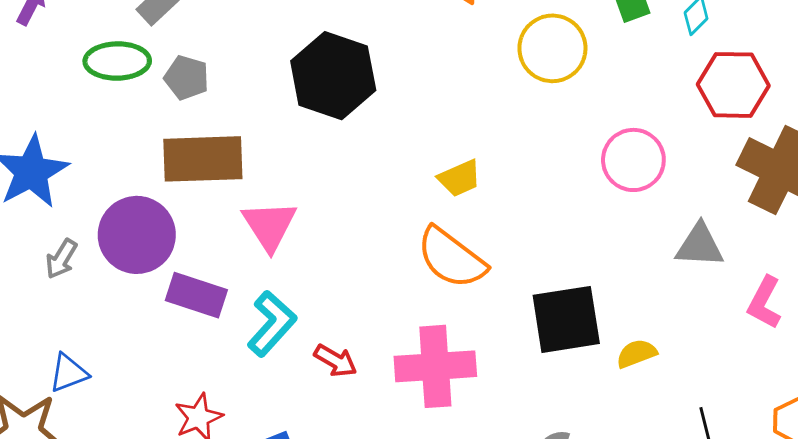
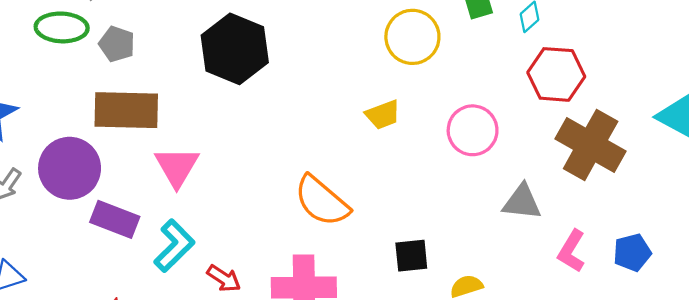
yellow trapezoid: (459, 178) -> (383, 115), moved
black square: (566, 319) -> (411, 256), size x0.6

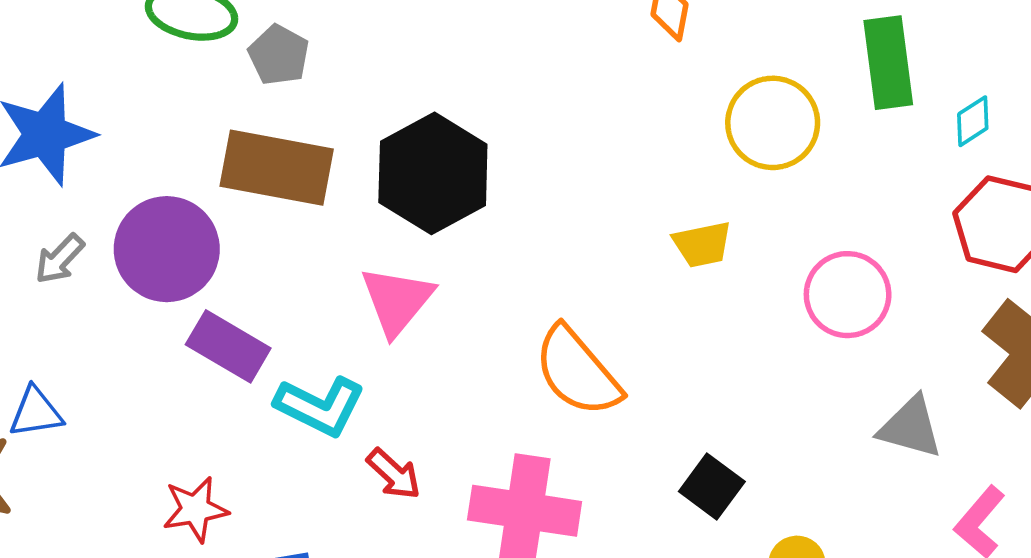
black hexagon: (235, 49) -> (433, 173), moved
pink triangle: (177, 167) -> (397, 301), moved
cyan L-shape: (174, 246) -> (320, 406), turned 62
black square: (411, 256) -> (712, 487), turned 33

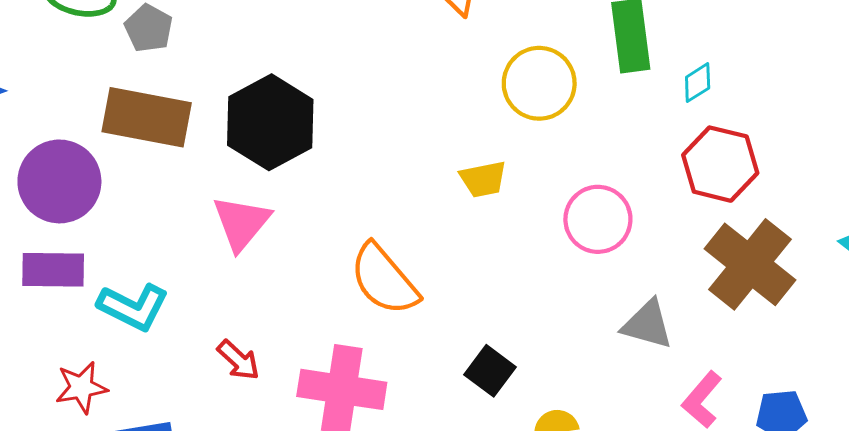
purple rectangle: (228, 346) -> (53, 270), moved, turned -30
cyan L-shape: (320, 406) -> (133, 307), moved

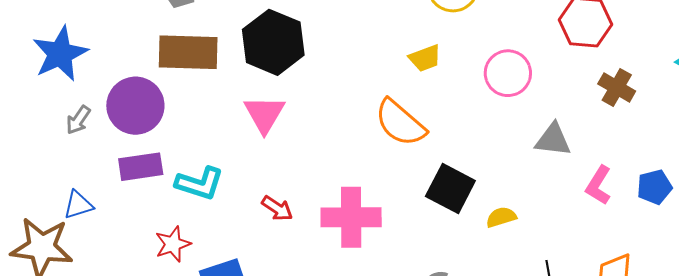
brown cross: (750, 264) -> (617, 88), size x0.6
orange semicircle: (384, 279) -> (400, 123), moved
black square: (490, 371) -> (450, 188), size x1.4

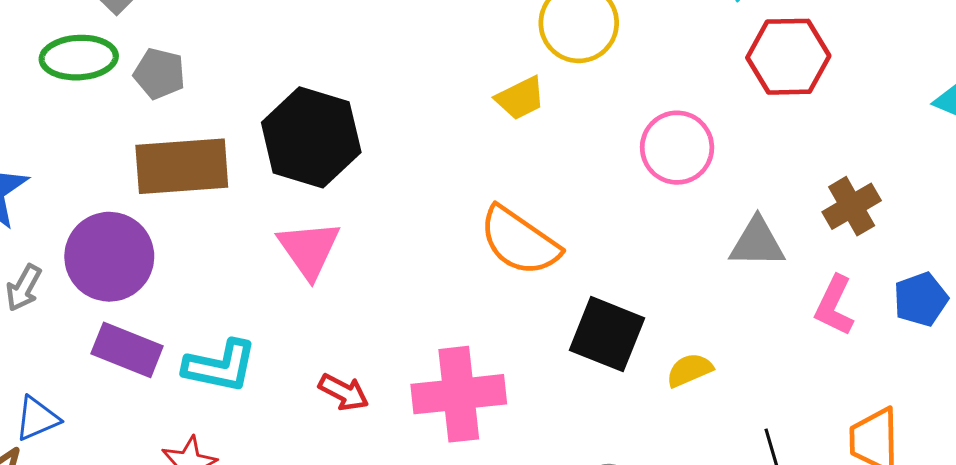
yellow trapezoid: (425, 58) -> (520, 98), moved
brown cross: (617, 88) -> (852, 206), moved, turned 36
purple rectangle: (141, 167) -> (127, 350), turned 36

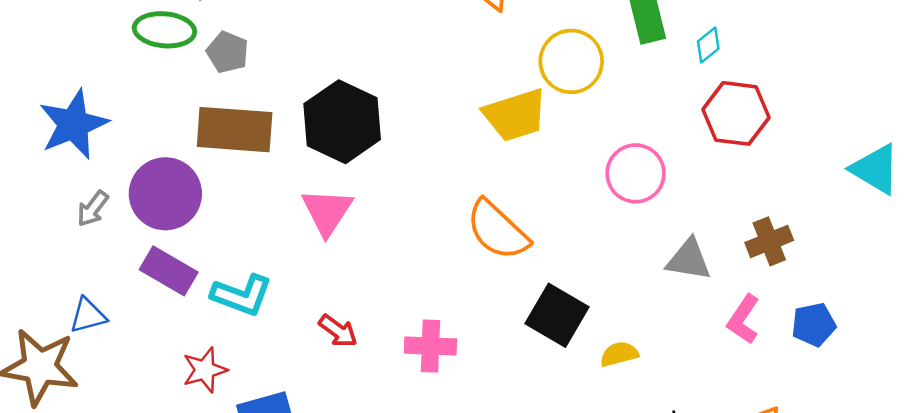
yellow trapezoid: (520, 98) -> (515, 115), size x1.6
pink cross: (459, 394) -> (430, 346), size x0.7

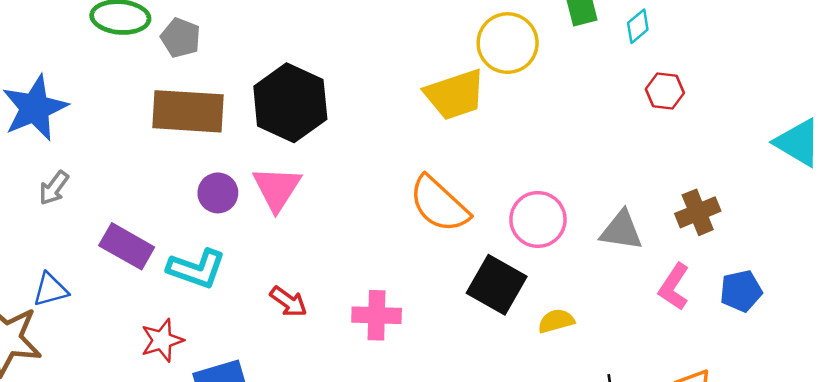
red hexagon: (736, 113) -> (665, 91), size x0.6
pink circle: (636, 173) -> (538, 219), moved
purple circle: (165, 194) -> (218, 193), moved, size x0.6

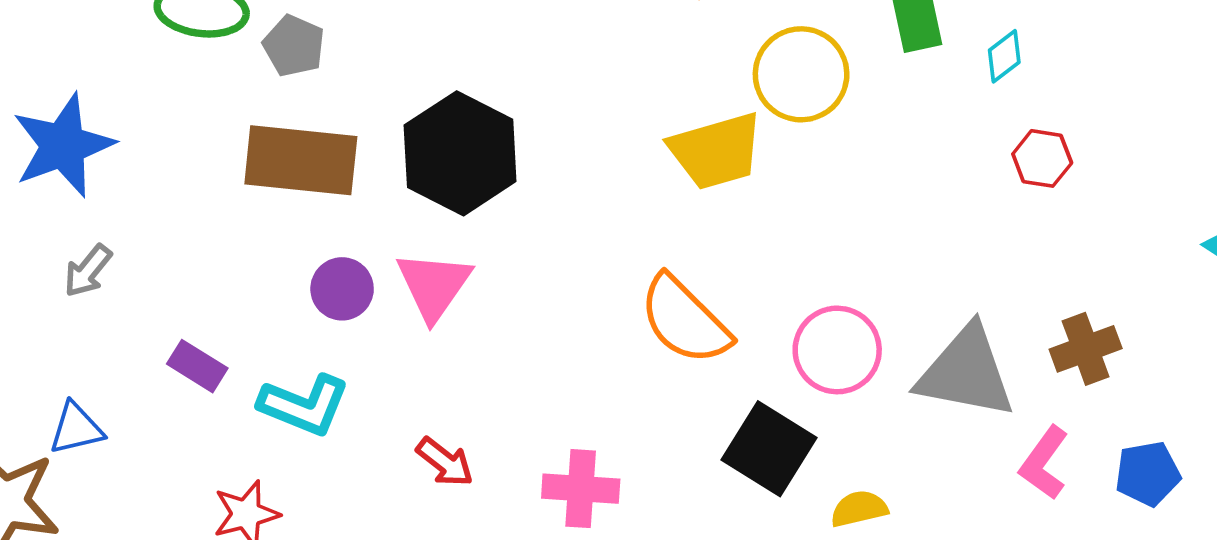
gray triangle: (621, 230) -> (966, 372), size x1.5
purple rectangle: (127, 246) -> (197, 366), size x0.7

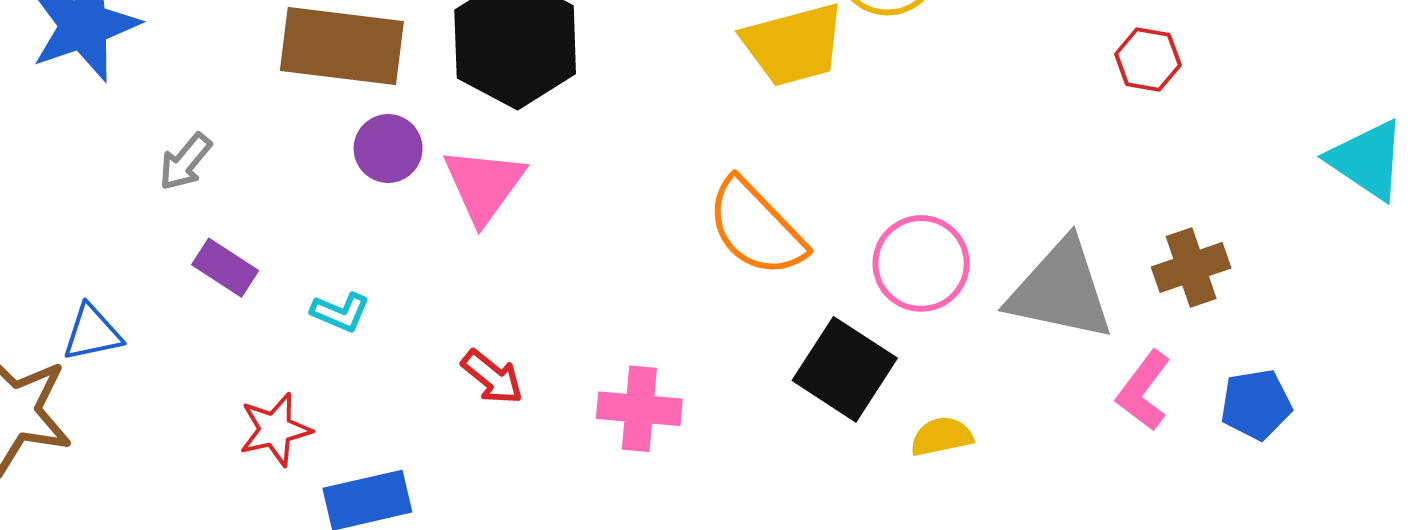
gray arrow: (88, 271) -> (185, 162), moved
purple circle: (342, 289) -> (388, 148), moved
cyan L-shape: (304, 405) -> (340, 312), size x0.6

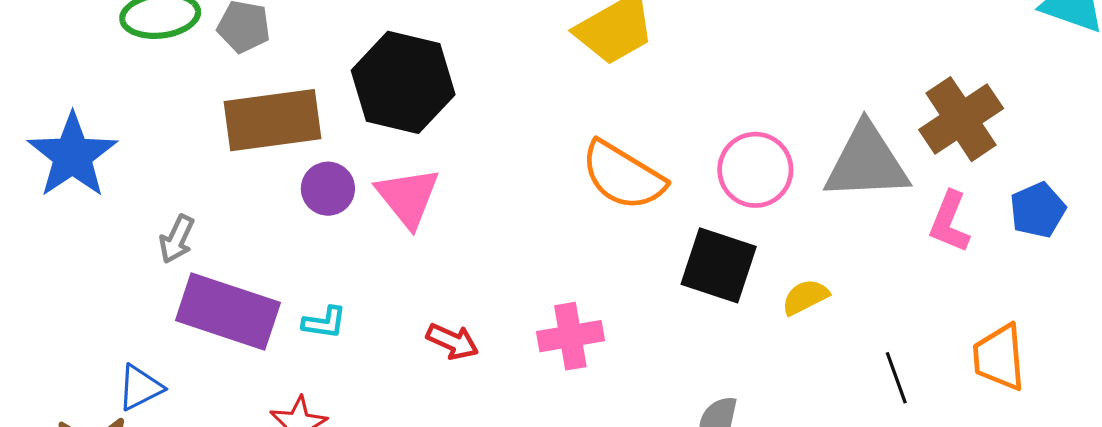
brown cross: (1191, 267) -> (961, 119), size x1.4
purple rectangle: (225, 268) -> (228, 312), size x2.0

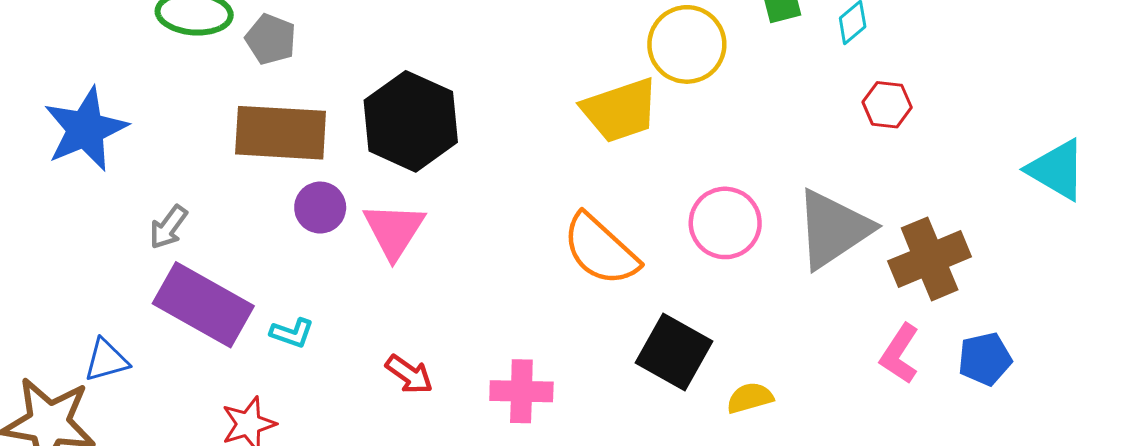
gray triangle: (867, 162) -> (833, 229), moved, turned -42
pink circle: (755, 170) -> (725, 223), moved

